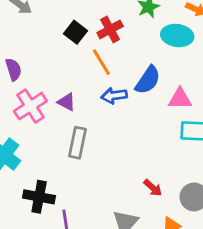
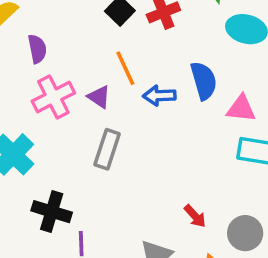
orange line: (101, 62) -> (125, 68), moved
blue semicircle: (148, 80) -> (204, 81), turned -56

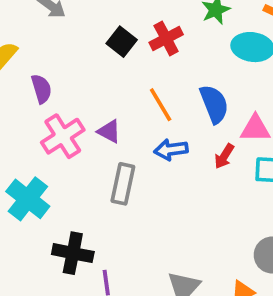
orange line: (125, 68) -> (161, 105), moved
blue arrow: (159, 96) -> (171, 150), moved
red arrow: (195, 216) -> (224, 156), moved, turned 80

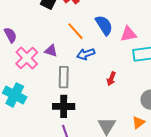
red arrow: (224, 156) -> (111, 79), moved
black cross: (73, 253) -> (64, 106), moved

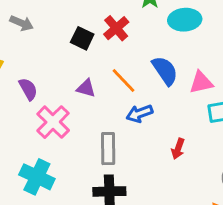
purple triangle: (51, 51) -> (86, 88), moved

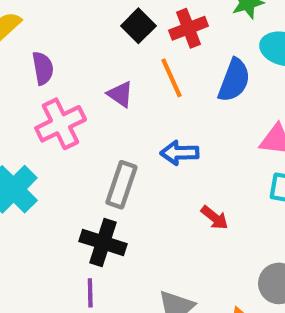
blue semicircle: (165, 71) -> (234, 80), moved, turned 36
orange line: (123, 81) -> (171, 78), moved
red arrow: (178, 149) -> (215, 218), turned -90

